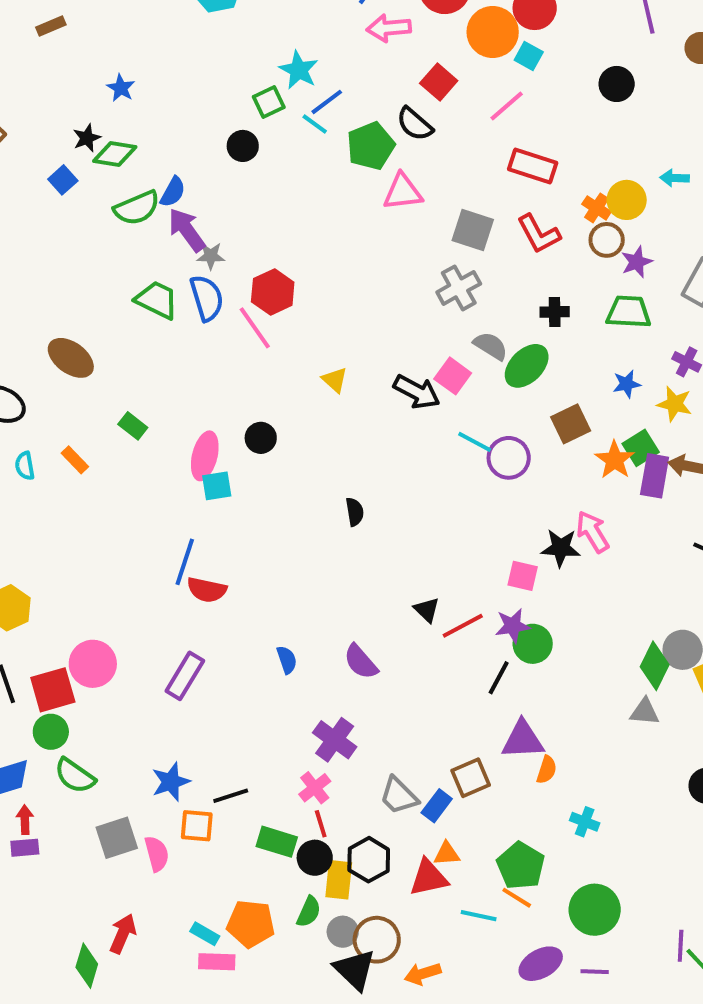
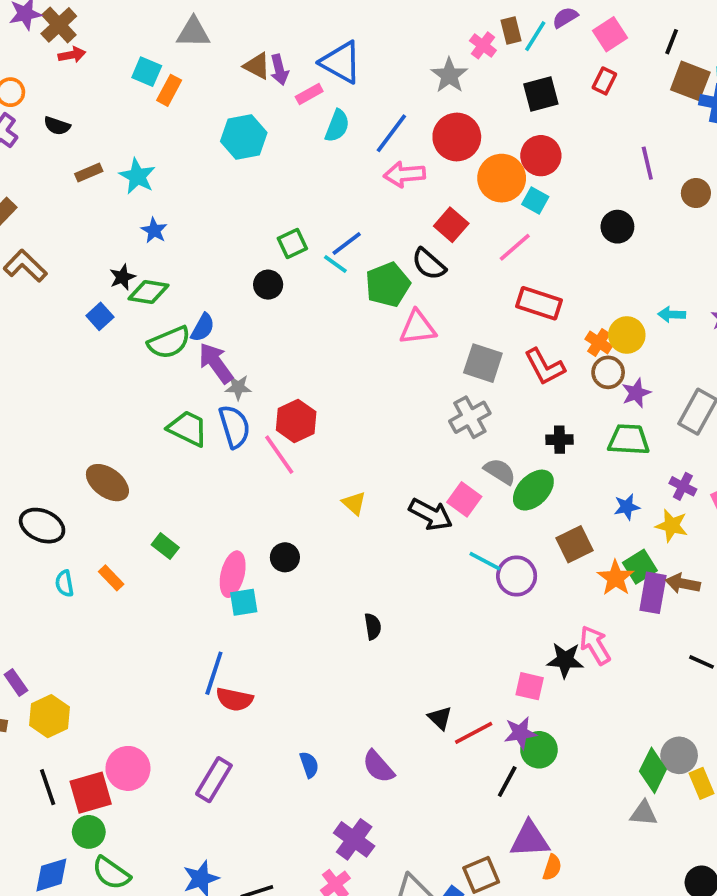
cyan star: (299, 70) -> (137, 176), moved

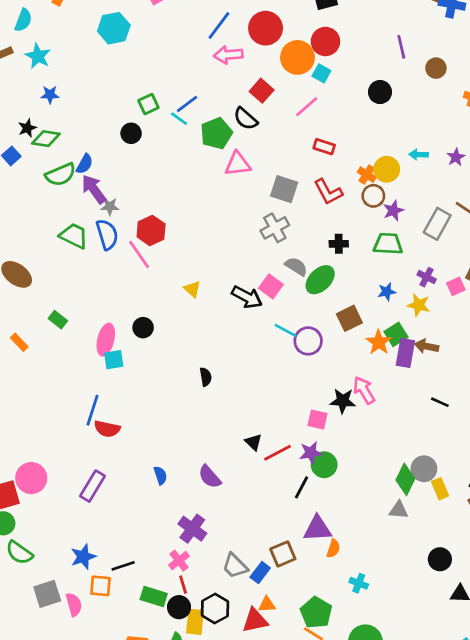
cyan semicircle: (337, 126) -> (23, 20), moved
blue star: (154, 230) -> (50, 95), turned -30
red rectangle: (539, 303) -> (324, 147), size x0.7

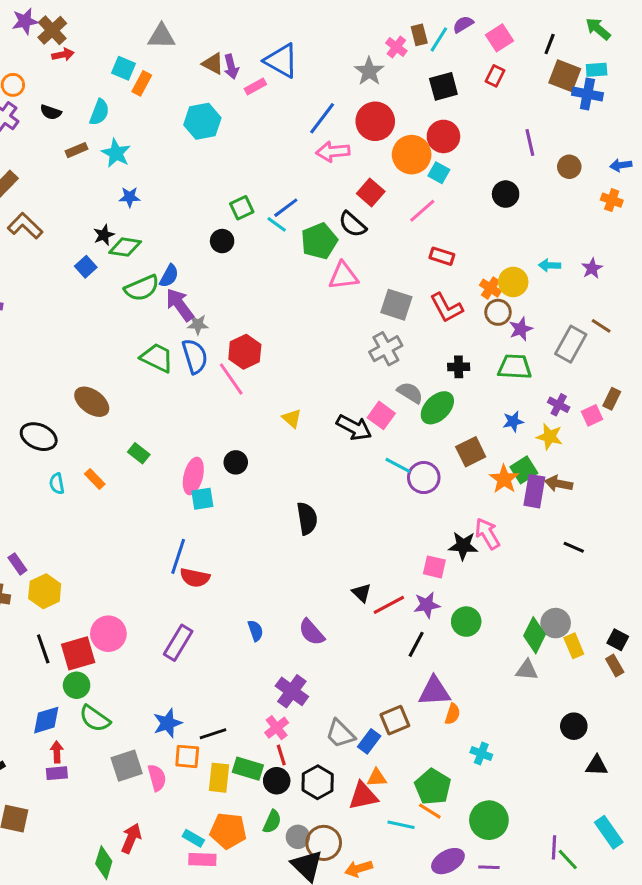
black semicircle: (206, 377) -> (307, 518), size x1.5
green circle: (324, 465) -> (466, 622), moved
yellow rectangle: (195, 622) -> (219, 778), moved

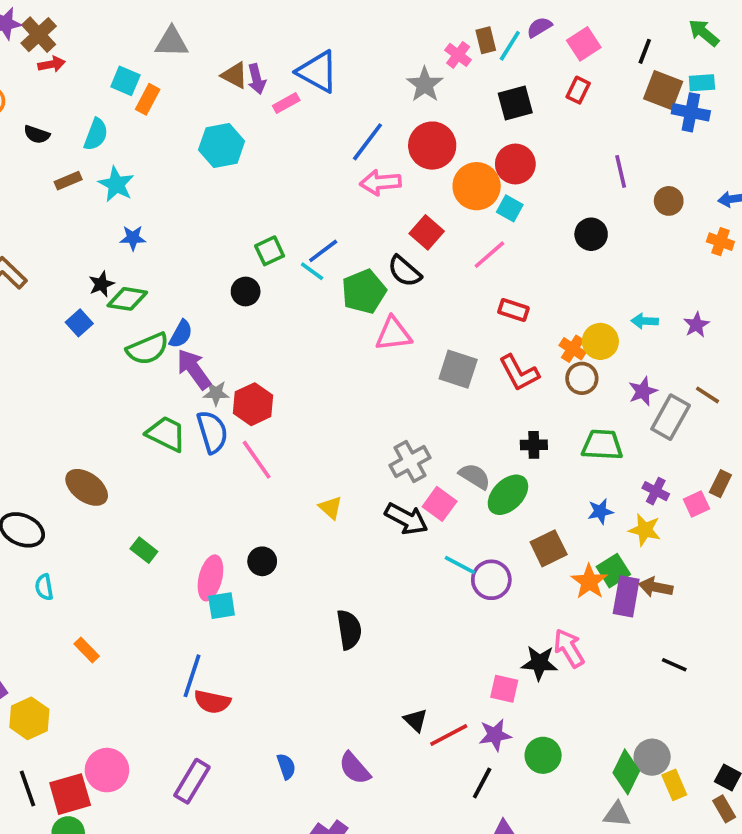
purple star: (521, 329) -> (643, 391), moved
gray cross: (386, 349) -> (410, 461), moved
red hexagon: (245, 352) -> (253, 404), moved
orange rectangle: (95, 479) -> (87, 650), moved

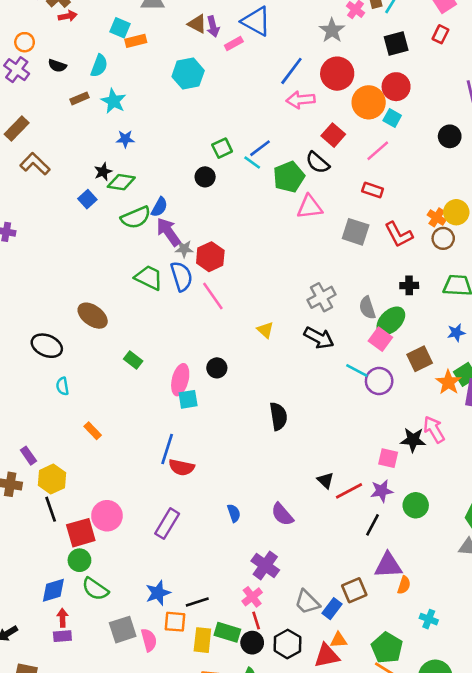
orange rectangle: (148, 99) -> (136, 41), turned 48
red rectangle: (513, 310) -> (373, 190), moved
gray semicircle: (475, 476) -> (367, 308), turned -140
pink square: (440, 504) -> (380, 339), moved
black line: (28, 789) -> (51, 509), moved

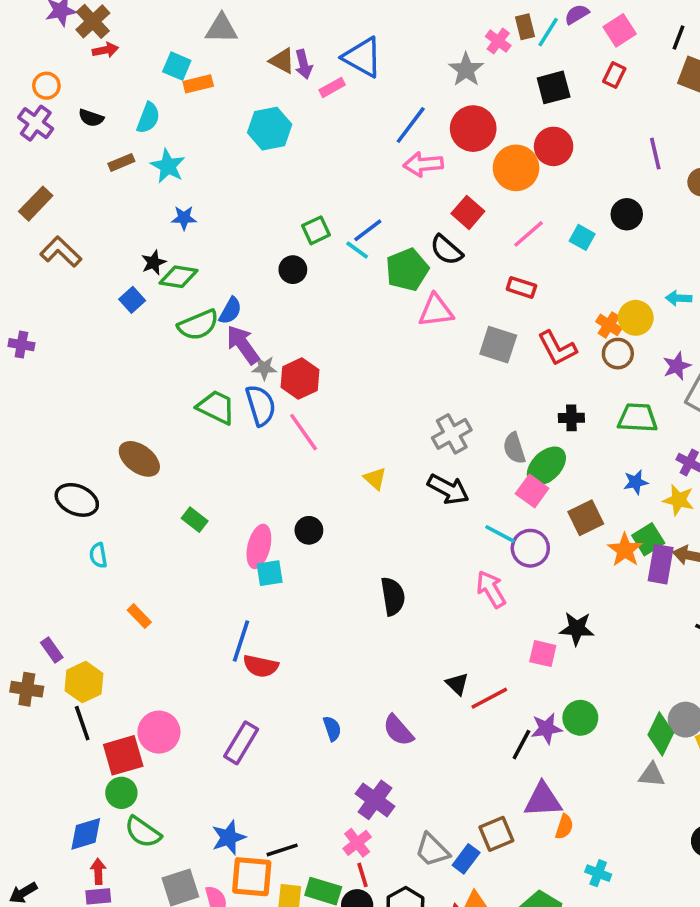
cyan square: (392, 118) -> (582, 237), moved
pink arrow: (434, 429) -> (491, 589), moved
purple star: (382, 491) -> (546, 729), moved
orange square: (175, 622) -> (252, 877), size x1.4

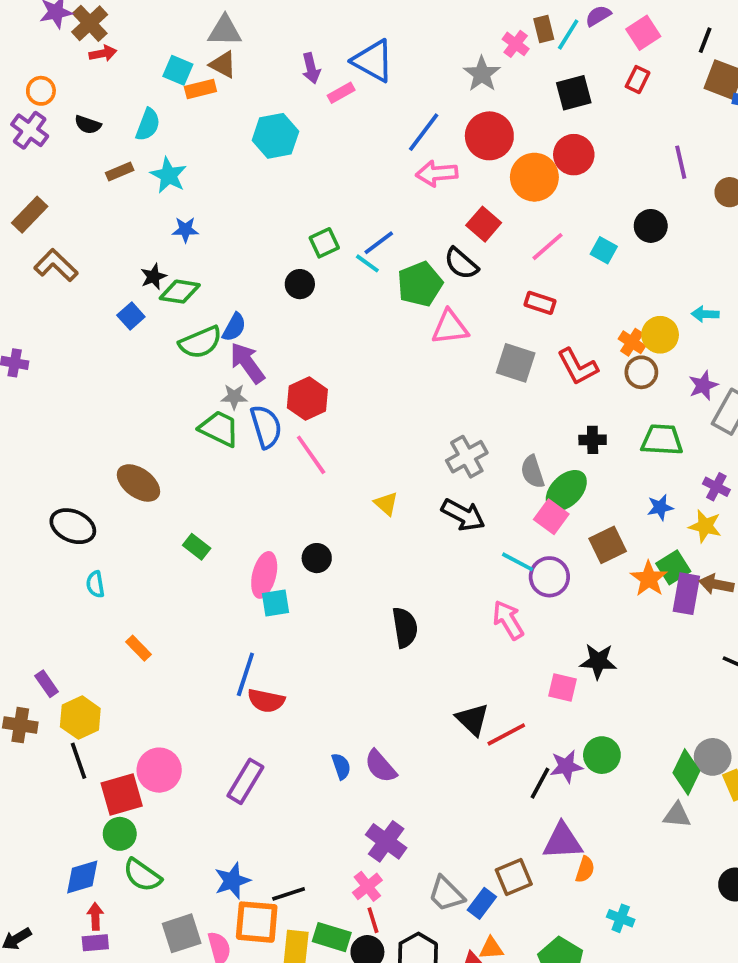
brown triangle: (282, 61) -> (223, 65), moved
gray star: (264, 368) -> (234, 397), moved
black triangle: (457, 684) -> (472, 719), size x1.4
purple semicircle: (398, 730) -> (381, 766), moved

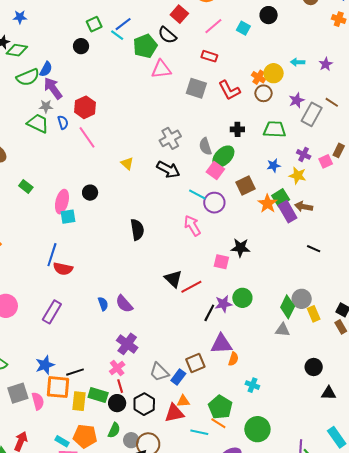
blue semicircle: (266, 427) -> (63, 122), size x0.6
purple rectangle: (686, 594) -> (288, 212), turned -40

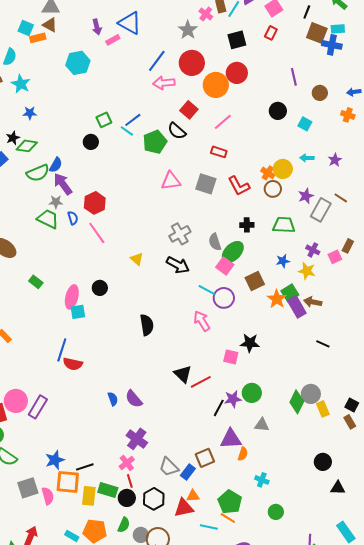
cyan square: (243, 28) -> (305, 124), moved
pink triangle: (161, 69) -> (171, 181), moved
purple rectangle: (52, 312) -> (38, 407), moved
gray triangle: (283, 330) -> (262, 425), moved
green circle: (257, 429) -> (276, 512), moved, size x0.6

